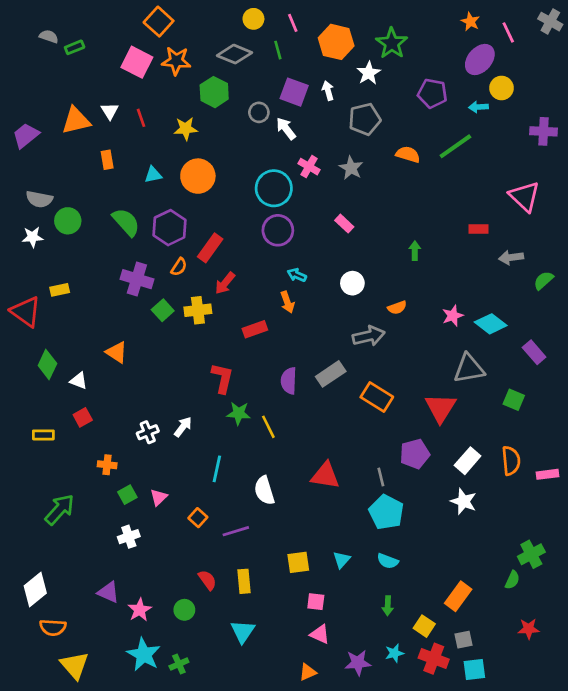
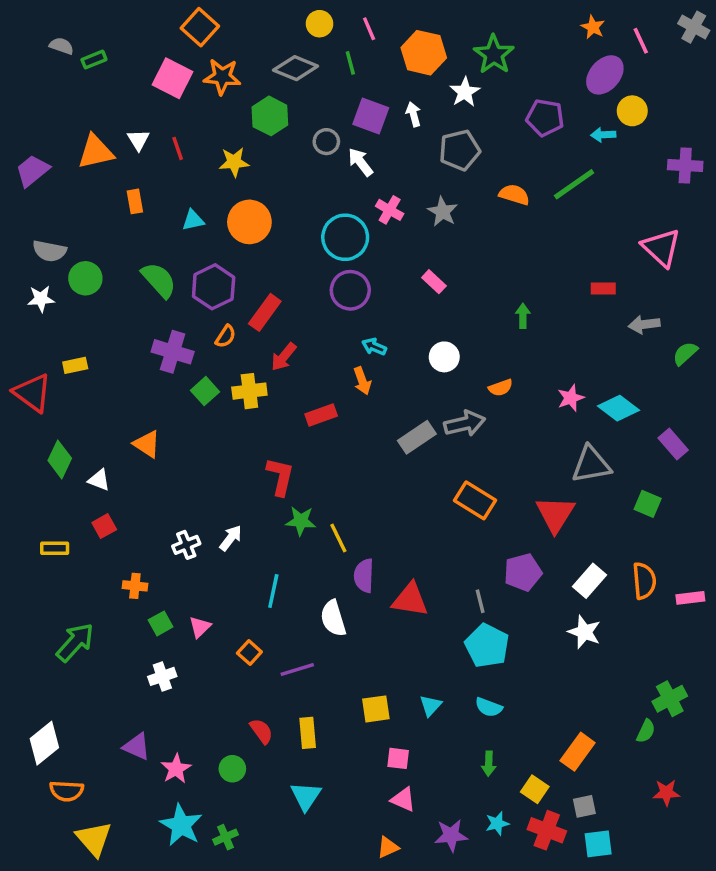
gray rectangle: (331, 374) -> (417, 437), moved
purple semicircle: (289, 381) -> (364, 576), moved

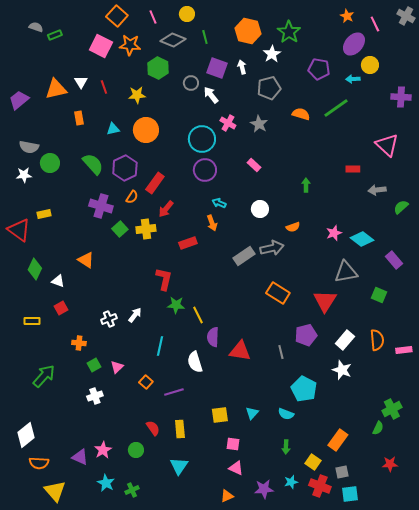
pink line: (369, 29) -> (153, 17), moved
cyan pentagon: (487, 646) -> (304, 389), moved
purple triangle: (137, 747) -> (80, 457), moved
cyan star: (181, 825) -> (106, 483), size x0.7

